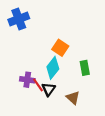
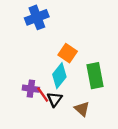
blue cross: (19, 19) -> (37, 17), moved
green rectangle: (85, 68) -> (95, 76), size x1.5

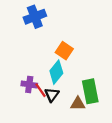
green rectangle: (95, 76) -> (90, 91), moved
brown triangle: (82, 109) -> (78, 104), turned -42

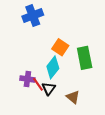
green rectangle: (90, 91) -> (85, 58), moved
brown triangle: (78, 104) -> (73, 97), turned 40

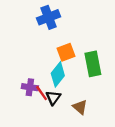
blue cross: (33, 16) -> (49, 17), moved
orange square: (60, 47) -> (66, 52), turned 35

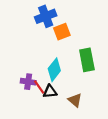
orange square: (66, 52) -> (62, 32), moved
black triangle: (53, 98) -> (50, 91), turned 48

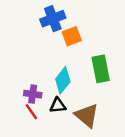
red line: (39, 87) -> (31, 112), moved
brown triangle: (75, 100) -> (87, 115), size x1.5

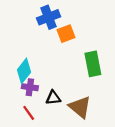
cyan diamond: (63, 80) -> (24, 71), moved
red line: (31, 112) -> (29, 113), moved

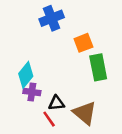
orange square: (66, 34) -> (83, 43), moved
red line: (29, 113) -> (49, 119), moved

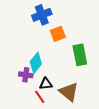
orange square: (83, 43) -> (58, 34), moved
cyan diamond: (26, 75) -> (36, 63), moved

